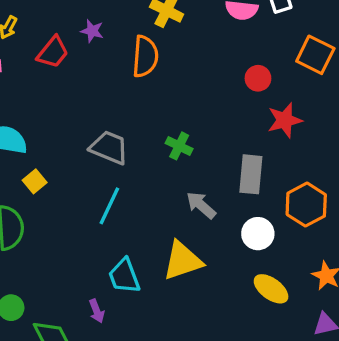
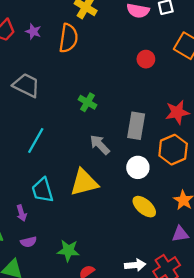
purple star: (92, 31) -> (33, 32), moved
red star: (285, 120) -> (177, 112), moved
gray trapezoid: (109, 148) -> (26, 85), moved

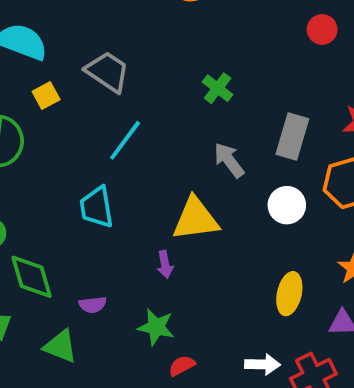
gray trapezoid: (26, 85) -> (108, 72), moved
cyan trapezoid: (43, 190) -> (97, 207), moved
yellow ellipse: (144, 207) -> (289, 294), moved, turned 55
purple arrow: (21, 213) -> (165, 264), moved

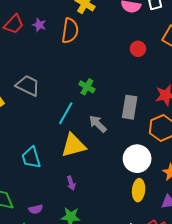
cyan line: (125, 140) -> (66, 113), moved
white circle: (287, 205) -> (137, 159), moved, size x1.4
yellow triangle: (196, 219) -> (73, 145), moved

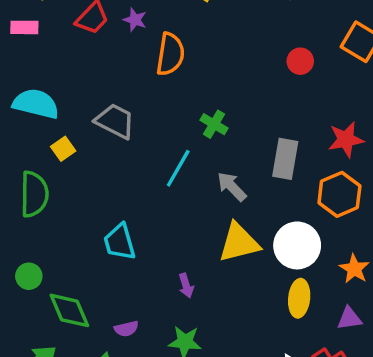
orange semicircle: (70, 31) -> (170, 54), moved
yellow triangle: (73, 145) -> (239, 243), moved

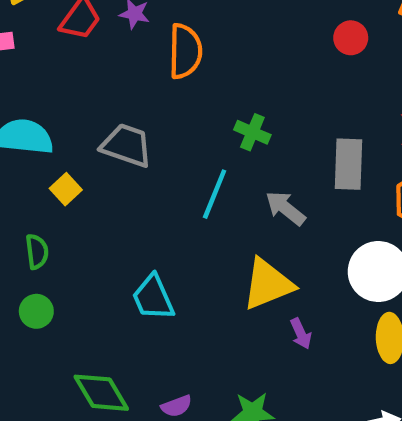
green semicircle: (34, 194) -> (37, 252), size x0.6
yellow triangle: (239, 243) -> (268, 284), moved
green circle: (29, 276) -> (36, 311), moved
purple arrow: (186, 286) -> (301, 334), moved

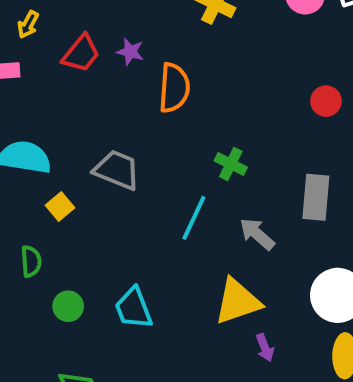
red circle: (351, 38) -> (326, 101), moved
green circle: (36, 311) -> (68, 306), moved

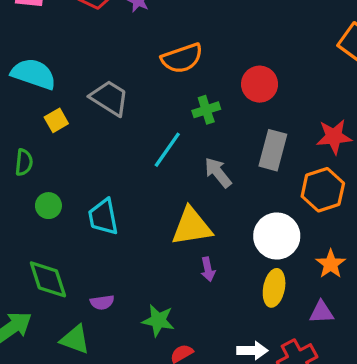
orange semicircle: (174, 88) -> (182, 58), moved, turned 57
red circle: (326, 101) -> (260, 84), moved, size x1.4
green cross: (231, 164) -> (206, 110), turned 36

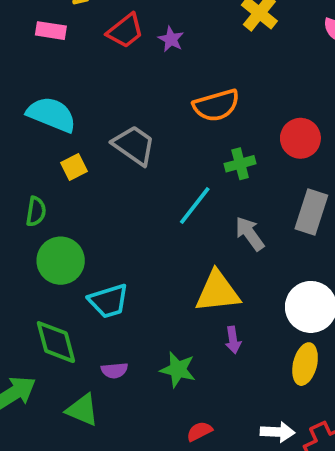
green circle: (48, 206) -> (61, 261), size x1.6
cyan trapezoid: (103, 217) -> (109, 301), moved, turned -99
green star: (158, 320) -> (178, 370), moved

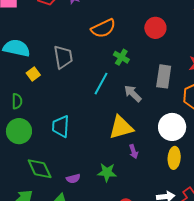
red circle: (300, 138) -> (155, 28), moved
gray trapezoid: (134, 145) -> (63, 57), turned 55
green cross: (240, 164) -> (121, 57), turned -35
green circle: (61, 261) -> (19, 131), moved
cyan trapezoid: (109, 301) -> (61, 126), moved, turned 120

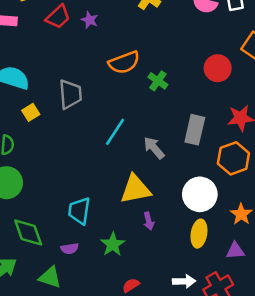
red circle: (155, 28) -> (218, 68), moved
green cross: (121, 57) -> (158, 81), moved
cyan trapezoid: (61, 126) -> (79, 211), moved
green star: (107, 172) -> (113, 244), turned 30

